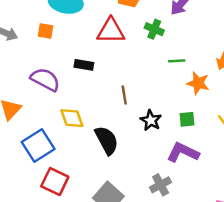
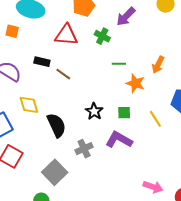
brown line: (124, 95) -> (63, 74), moved, turned -49
gray cross: (161, 185) -> (84, 149), moved

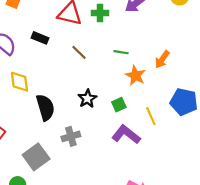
green cross: (102, 36) -> (100, 13), moved, turned -35
brown line: (63, 74) -> (79, 52), moved
green square: (124, 113) -> (119, 105), turned -32
purple L-shape: (119, 140) -> (126, 135), moved

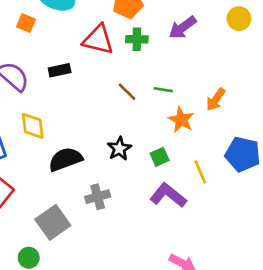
black rectangle: (40, 38) -> (60, 70), turned -35
brown line: (79, 52) -> (127, 92), moved
black semicircle: (45, 107) -> (65, 159), turned -95

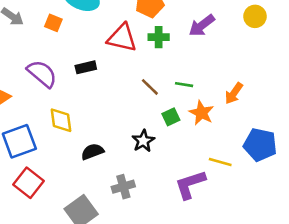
green square: (160, 157) -> (171, 117), moved
black semicircle: (65, 159) -> (92, 152), size x0.7
yellow line: (200, 172) -> (220, 162), turned -50
purple L-shape: (168, 195) -> (190, 184), turned -56

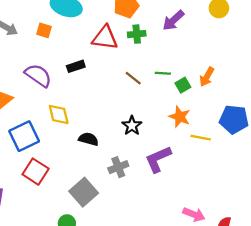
orange star: (201, 113) -> (180, 117), moved
green square: (171, 117) -> (183, 85), moved
black semicircle: (92, 152) -> (89, 139), turned 42
purple L-shape: (190, 184) -> (158, 159), moved

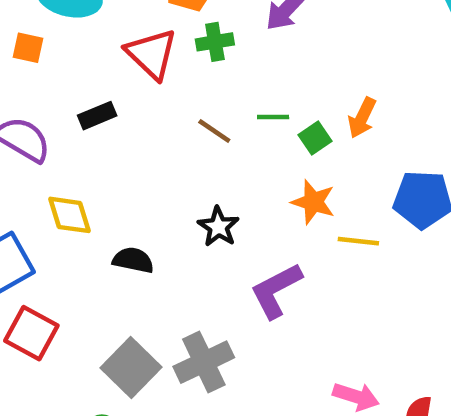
red triangle: (105, 38) -> (152, 54), turned 40
gray cross: (118, 167) -> (204, 362), moved, size x1.4

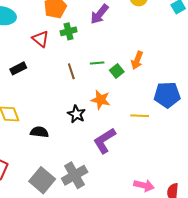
red triangle: (152, 54) -> (41, 39), size x0.7
brown line: (214, 131) -> (71, 71), turned 42
orange star: (313, 202) -> (101, 100), moved

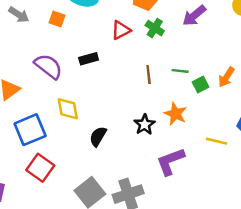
green cross: (69, 31) -> (155, 28), turned 35
red triangle: (41, 39) -> (121, 30), turned 42
black semicircle: (39, 132) -> (98, 136), turned -78

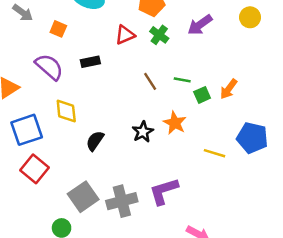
orange square: (57, 19) -> (58, 29), moved
brown line: (149, 74) -> (150, 81), turned -30
purple L-shape: (170, 161) -> (164, 191), moved

